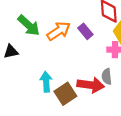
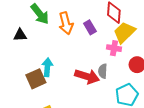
orange arrow: (59, 31) -> (66, 23), turned 100
brown square: (65, 94) -> (36, 79), moved

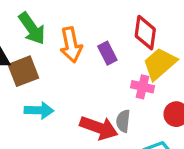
cyan arrow: (47, 67) -> (39, 110), turned 84
brown square: (36, 79) -> (23, 71), moved

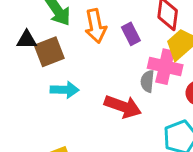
pink cross: (142, 87) -> (165, 67), size x1.5
gray semicircle: (123, 121) -> (147, 81), moved

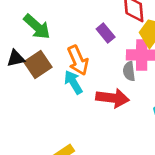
orange arrow: (96, 26) -> (78, 60), moved
cyan arrow: (65, 90) -> (73, 82), moved, turned -110

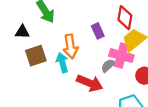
brown square: (38, 64) -> (36, 56), moved
gray semicircle: (129, 71) -> (108, 66), turned 40

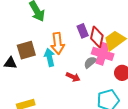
red diamond: (125, 18) -> (97, 37), moved
black triangle: (22, 32) -> (10, 63), moved
red arrow: (90, 83) -> (73, 77), size x0.6

